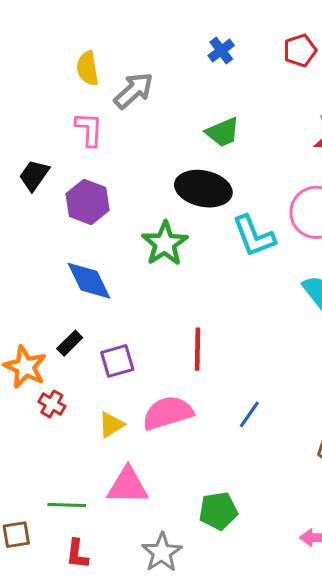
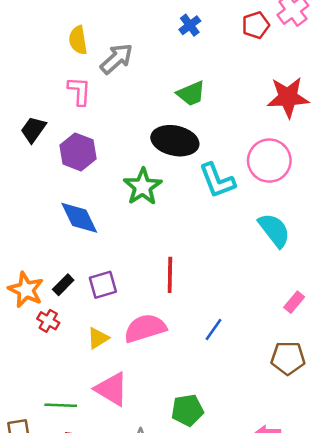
black rectangle: (70, 343) -> (63, 285), moved
pink triangle: (128, 486) -> (112, 389), turned 30

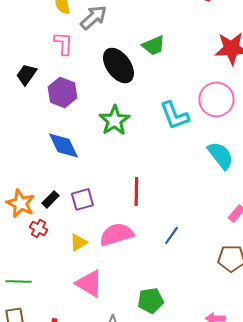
black ellipse: (175, 141) -> (118, 65), moved, turned 42
green line: (61, 405) -> (18, 281), moved

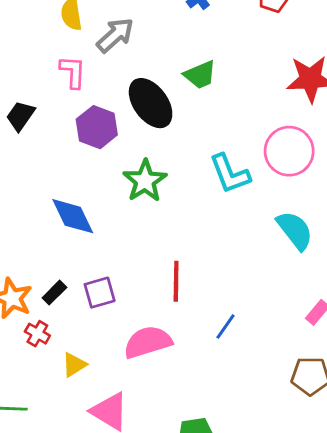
purple hexagon: (62, 92) -> (97, 127), moved
blue line: (171, 235) -> (226, 327), moved
yellow triangle: (78, 242) -> (74, 365), moved

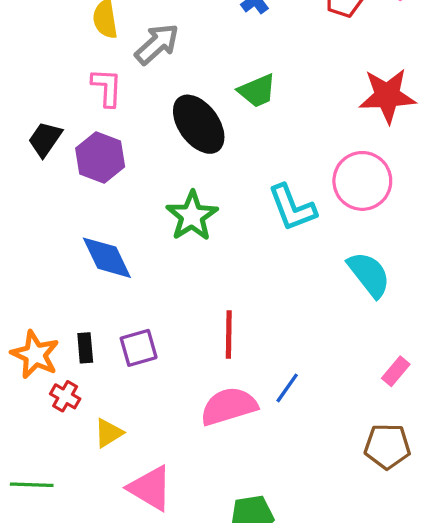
purple hexagon: (97, 127) -> (100, 158), moved
black rectangle: (54, 293) -> (85, 348), turned -50
pink semicircle: (148, 342) -> (229, 406), moved

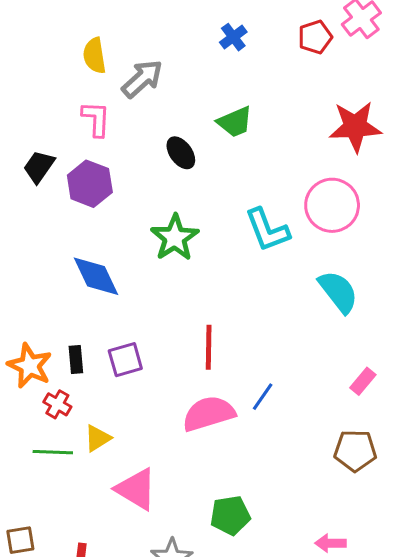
black ellipse: (199, 124) -> (181, 153), size x0.6
green line: (32, 485) -> (53, 452), moved

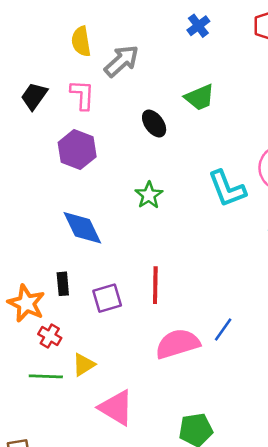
black trapezoid: (39, 167) -> (34, 96), moved
green star: (175, 238) -> (149, 195), size x0.7
red line: (209, 347) -> (155, 285), moved
black rectangle: (76, 360) -> (63, 284), moved

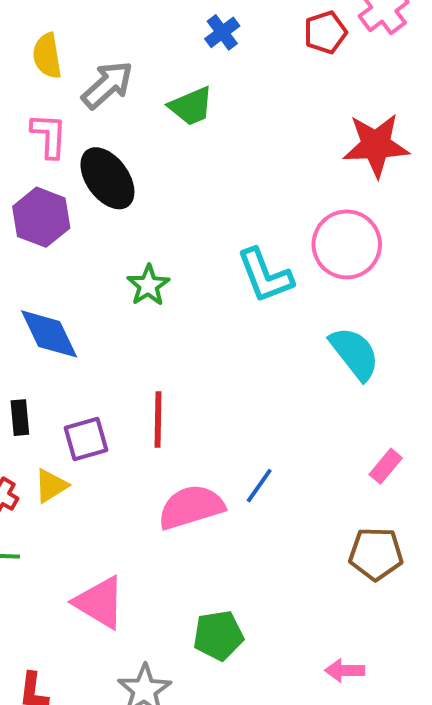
green trapezoid: (200, 97) -> (191, 106), moved
black ellipse: (154, 123) -> (107, 178), moved, size x1.5
yellow triangle: (84, 365) -> (51, 486), moved

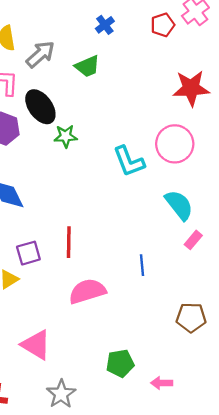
green star: (148, 285) -> (66, 136), moved, turned 30
pink rectangle: (386, 466) -> (193, 240), moved
blue line: (259, 486) -> (142, 265), moved, turned -40
green pentagon: (218, 635) -> (120, 363), moved
pink arrow: (345, 670) -> (162, 383), moved

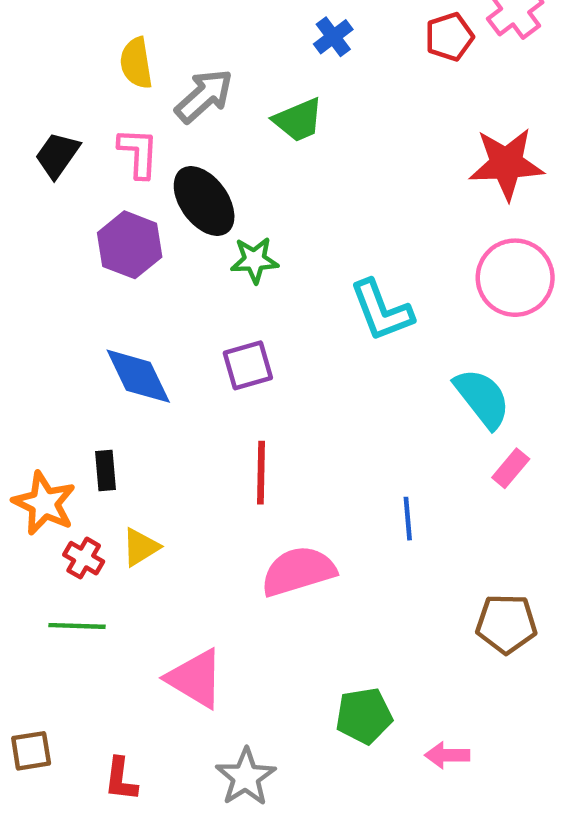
pink circle: (175, 144) -> (515, 278), moved
purple square: (28, 253) -> (248, 365), moved

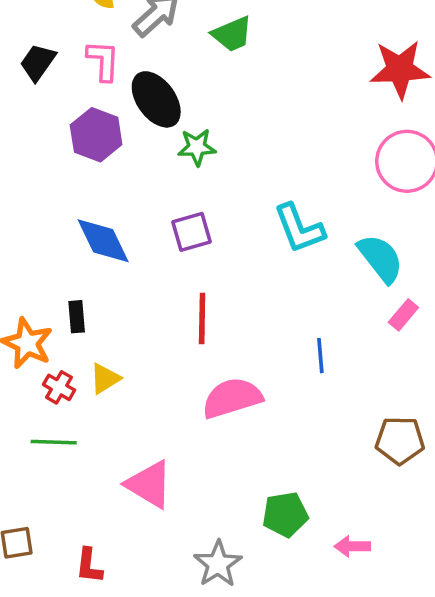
cyan L-shape: (381, 311) -> (299, 228), moved
gray star: (246, 777) -> (218, 564), moved

